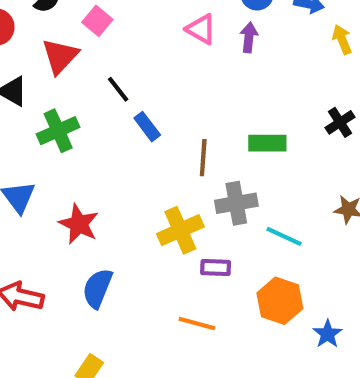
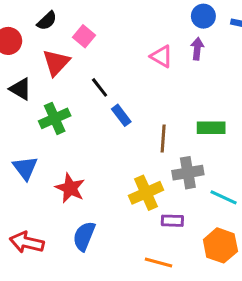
pink triangle: (201, 29) -> (162, 56), moved

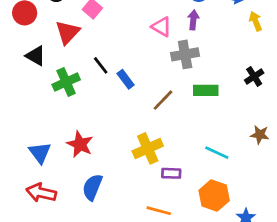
black line: (100, 87) -> (101, 65), moved
brown line: (163, 139) -> (163, 100), turned 40
blue triangle: (25, 168) -> (40, 153), moved
gray cross: (188, 173) -> (185, 54), moved

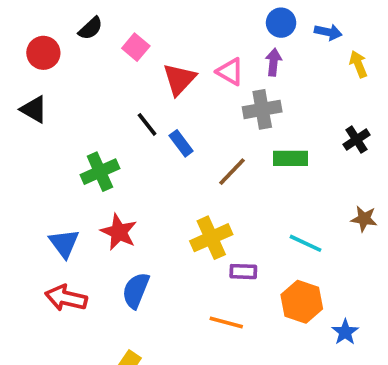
red triangle: (67, 32) -> (179, 79), moved
black triangle: (36, 56) -> (34, 109), moved
green cross: (66, 82) -> (100, 172), moved

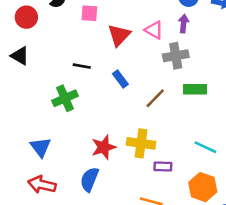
pink square: (136, 47) -> (89, 13), turned -36
black line: (147, 124) -> (82, 66), moved, turned -42
red star: (119, 232) -> (104, 147), moved, turned 30
yellow cross: (211, 238) -> (141, 143), turned 32

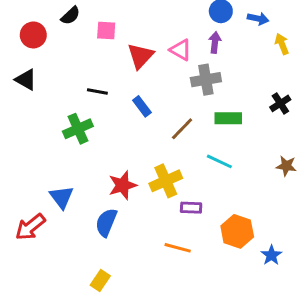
yellow cross: (141, 143) -> (166, 181), turned -32
blue triangle: (41, 147) -> (62, 197), moved
cyan line: (205, 147) -> (219, 161), moved
red arrow: (42, 185) -> (30, 227), moved, turned -52

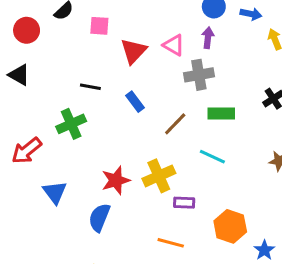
red arrow: (30, 227) -> (27, 151), moved

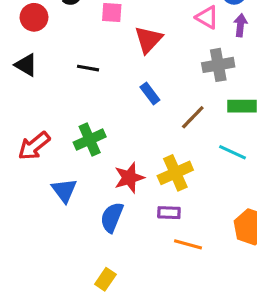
purple arrow: (208, 38) -> (240, 25), moved
pink triangle: (174, 45) -> (207, 17), moved
black line: (90, 87) -> (88, 68), moved
green cross: (71, 124) -> (90, 140), moved
purple rectangle: (184, 203) -> (169, 213), moved

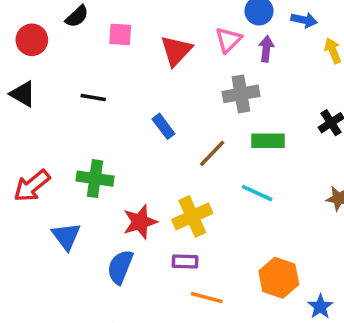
pink triangle: (207, 17) -> (228, 40), turned 45
red triangle: (148, 40) -> (176, 51), moved
green cross: (90, 140) -> (95, 179), turned 32

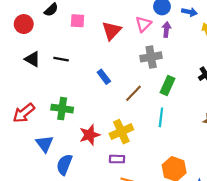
black triangle: (23, 94) -> (32, 59), moved
green rectangle: (268, 141) -> (167, 85), turned -66
cyan line: (257, 193) -> (161, 117), turned 72
blue semicircle: (120, 267) -> (64, 165), moved

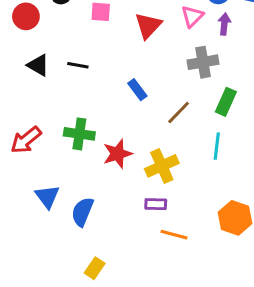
red star: (90, 135) -> (118, 154), moved
blue triangle: (45, 144) -> (47, 196), moved

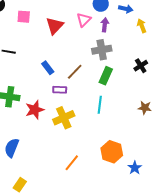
gray cross: (203, 62) -> (102, 50), moved
brown line: (179, 113) -> (75, 72), moved
purple rectangle: (156, 204) -> (60, 90), moved
orange line: (174, 235) -> (72, 163), turned -66

